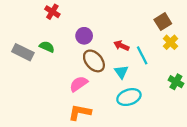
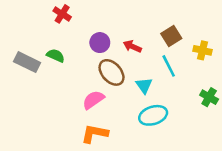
brown square: (163, 22) -> (171, 36), moved
yellow cross: (170, 42) -> (203, 50), turned -32
red arrow: (121, 46) -> (132, 46), moved

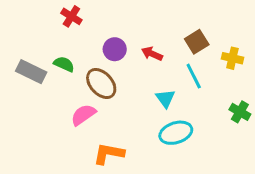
brown ellipse: (112, 72) -> (101, 84), moved
pink semicircle: (93, 100) -> (83, 115), moved

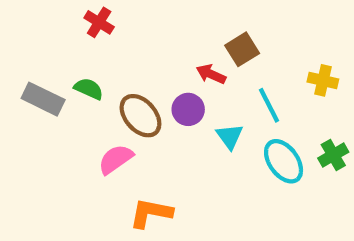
brown square: (197, 42) -> (242, 49), moved
purple circle: (115, 49) -> (188, 109), moved
green cross: (240, 112) -> (333, 155), turned 30
cyan ellipse: (176, 133) -> (284, 161), moved, turned 72

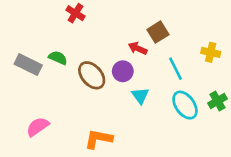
red cross: (99, 22) -> (75, 13), moved
cyan triangle: (230, 136) -> (140, 96), moved
pink semicircle: (116, 159) -> (38, 127), moved

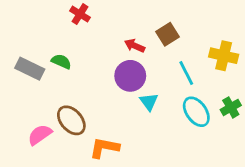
red arrow: (138, 48) -> (135, 46), moved
yellow cross: (211, 52) -> (224, 56), size x1.4
purple circle: (123, 71) -> (130, 76), size x1.4
brown ellipse: (92, 75) -> (71, 120), moved

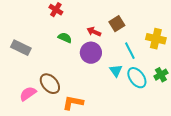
green semicircle: (61, 61) -> (65, 38), moved
cyan triangle: (149, 102) -> (116, 71), moved

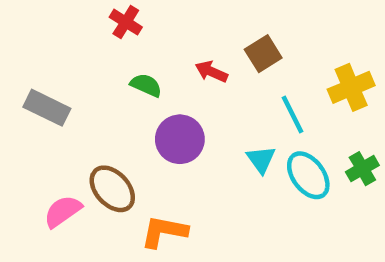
yellow cross: (156, 39) -> (351, 87), turned -36
purple circle: (91, 53) -> (180, 139), moved

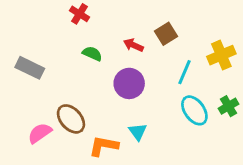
cyan line: (293, 114) -> (184, 72), turned 50
purple circle: (180, 139) -> (129, 83), moved
cyan triangle: (261, 160) -> (138, 132), moved

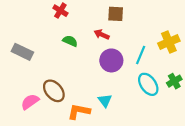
brown square: (166, 34) -> (116, 14), moved, turned 35
purple circle: (129, 83) -> (111, 60), moved

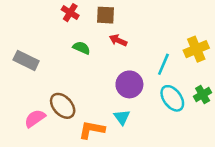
brown square: (116, 14) -> (105, 15), moved
purple circle: (111, 60) -> (129, 84), moved

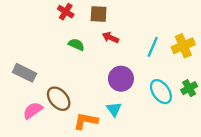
gray rectangle: (26, 60) -> (25, 73), moved
cyan line: (163, 64) -> (153, 47), moved

